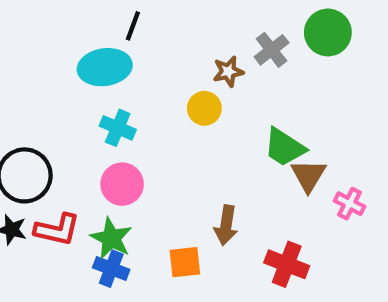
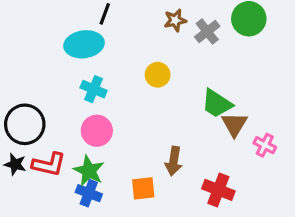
brown star: (228, 71) -> (175, 20), moved

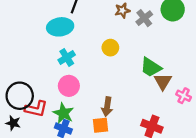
cyan cross: (94, 89) -> (67, 57), turned 35
black circle: (25, 124) -> (20, 96), moved
brown arrow: (174, 161) -> (107, 107), moved
black star: (15, 164) -> (13, 123), moved

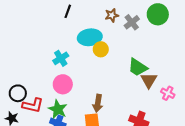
cyan ellipse: (60, 27) -> (90, 37), moved
black circle: (20, 96) -> (18, 93), size x0.7

